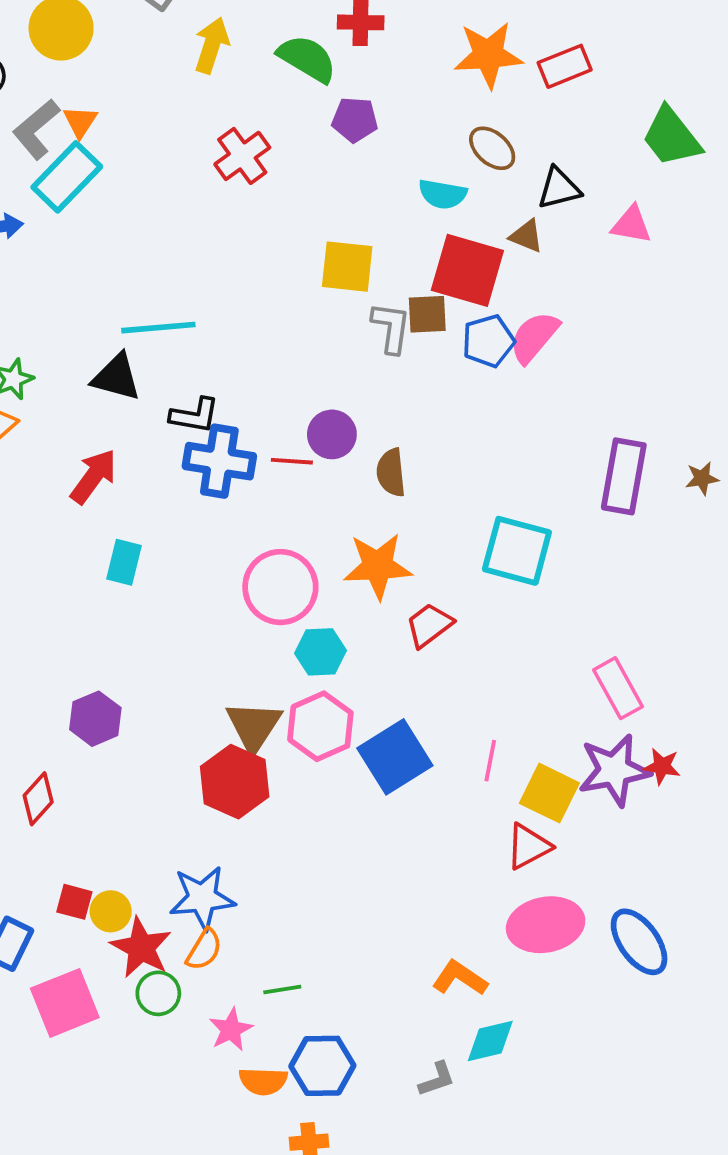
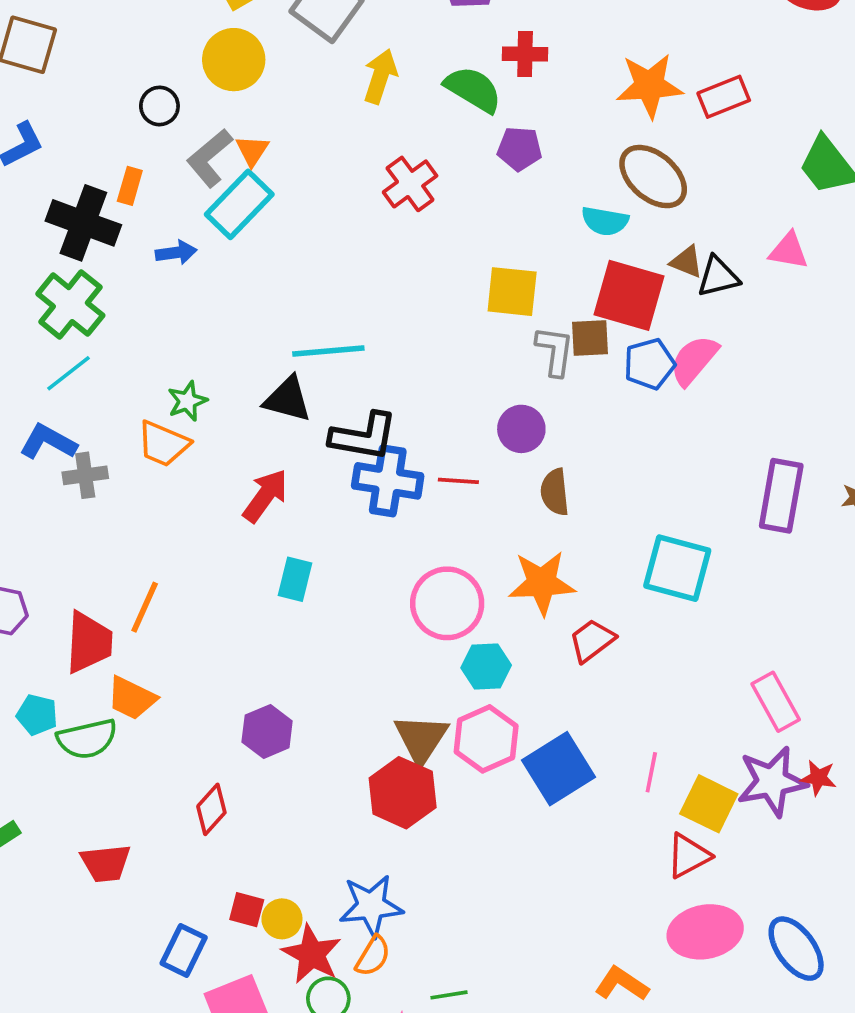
brown ellipse: (492, 148) -> (653, 177), size x1.5
black triangle: (559, 188) -> (718, 277), moved
black L-shape: (195, 415) -> (364, 436), size x1.4
purple circle: (332, 434) -> (521, 429), moved

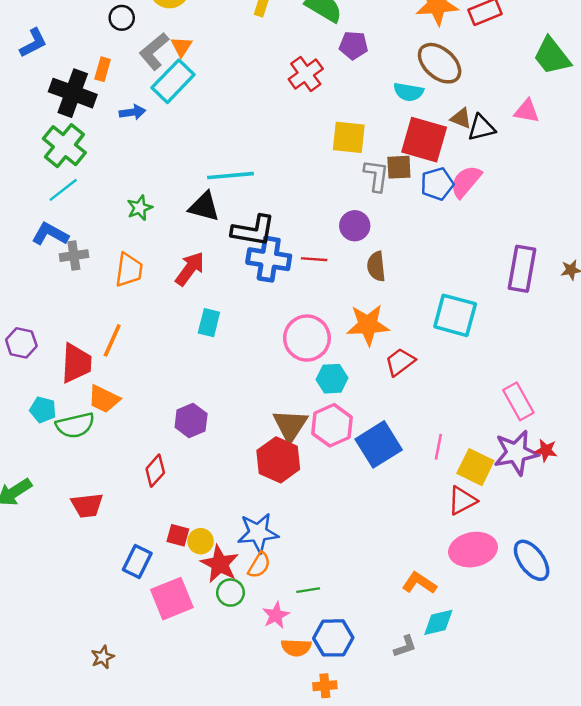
red cross: (410, 184) -> (306, 74), moved
orange trapezoid: (163, 444) -> (129, 270), moved, turned -105

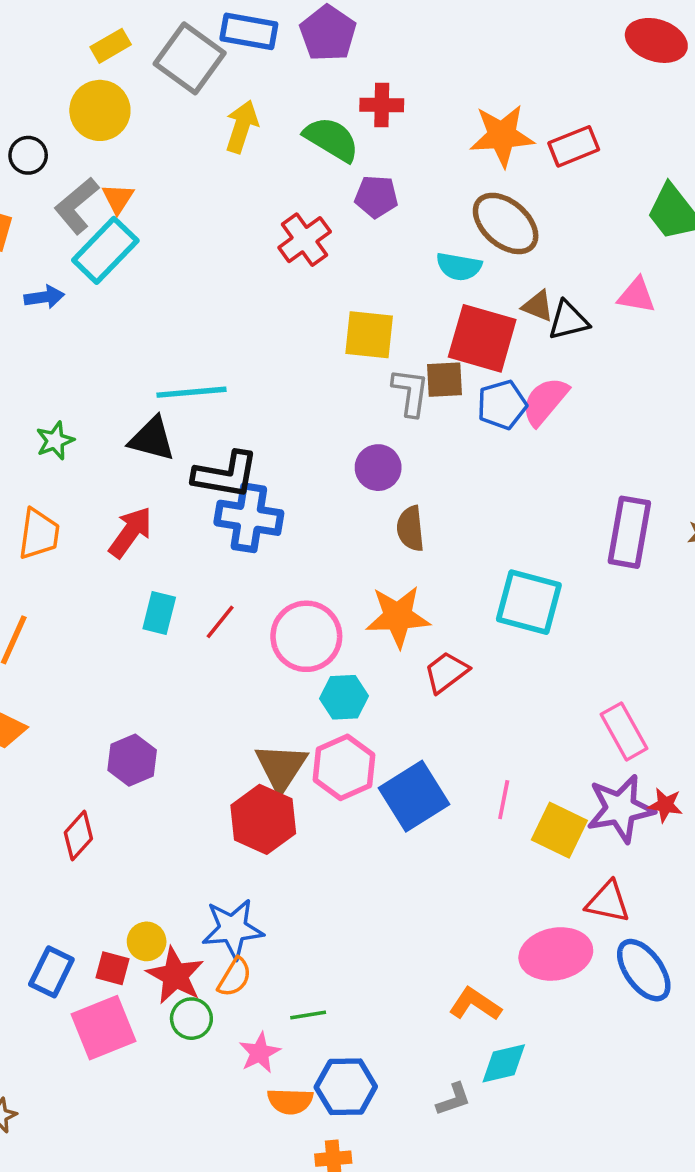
red line: (314, 259) -> (220, 622), moved, turned -55
red triangle: (462, 501) -> (608, 902), moved, turned 40
red square: (178, 535) -> (112, 968), moved

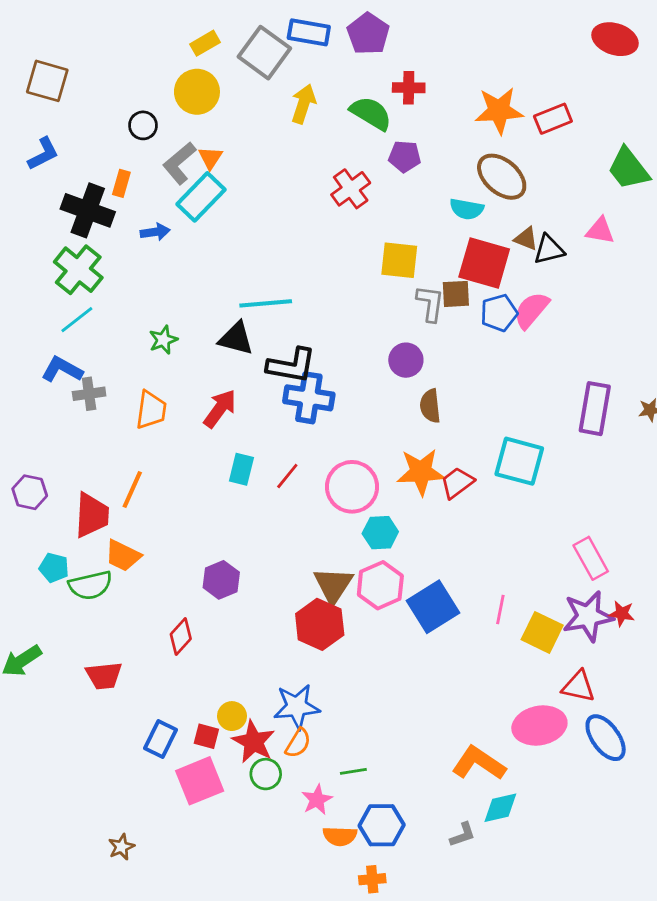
red trapezoid: (446, 672) -> (457, 483), moved
orange L-shape: (475, 1004) -> (479, 763), size x1.4

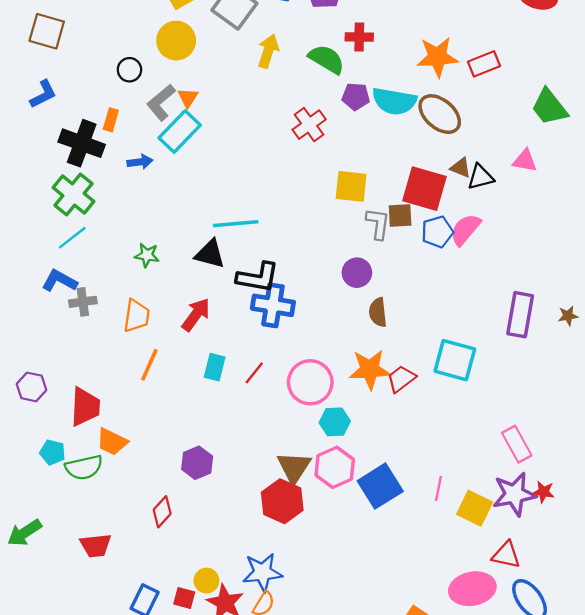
cyan semicircle: (467, 209) -> (394, 101), moved, size x1.5
green star: (163, 340) -> (147, 255), turned 30
orange line: (132, 490) -> (149, 365), moved

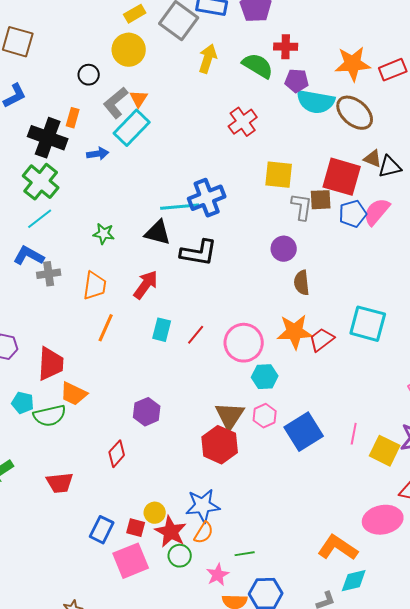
purple pentagon: (356, 97) -> (297, 81), moved
blue cross: (273, 305) -> (207, 198), moved, turned -30
pink hexagon: (335, 467) -> (265, 416), size x0.7

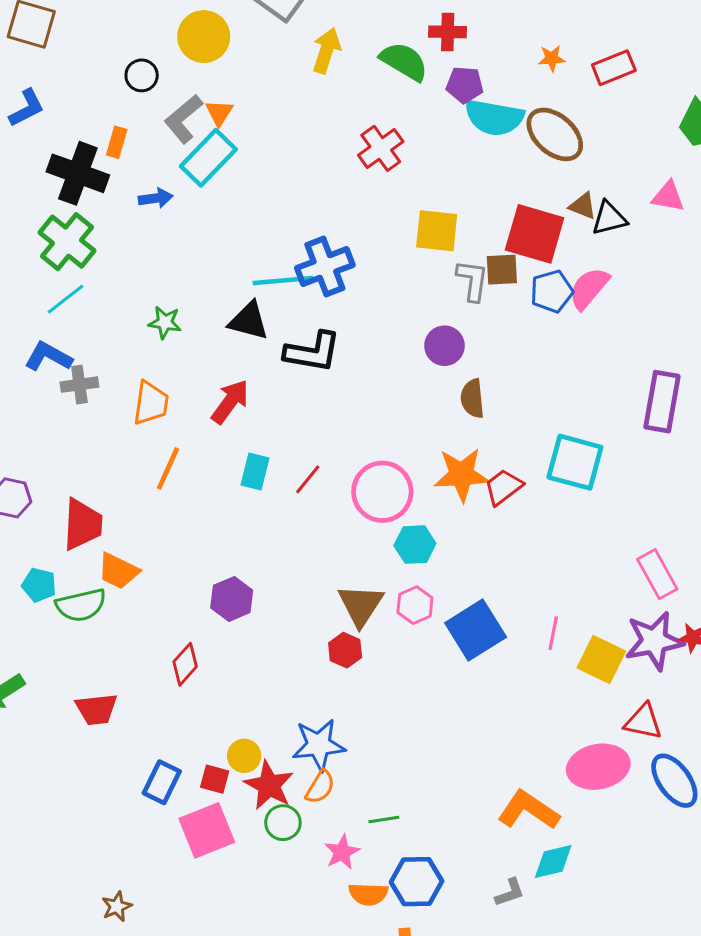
orange star: (353, 64) -> (552, 58), size x0.5
red hexagon: (220, 445) -> (345, 650), size x0.6

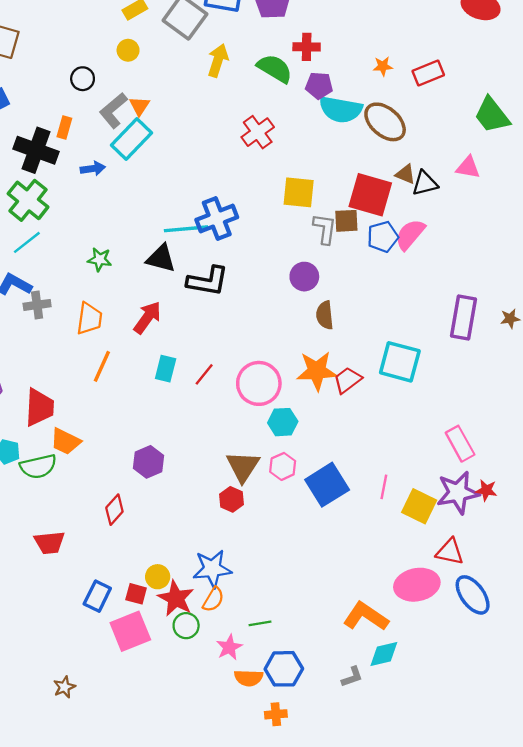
yellow circle: (204, 37) -> (128, 50), size x0.6

